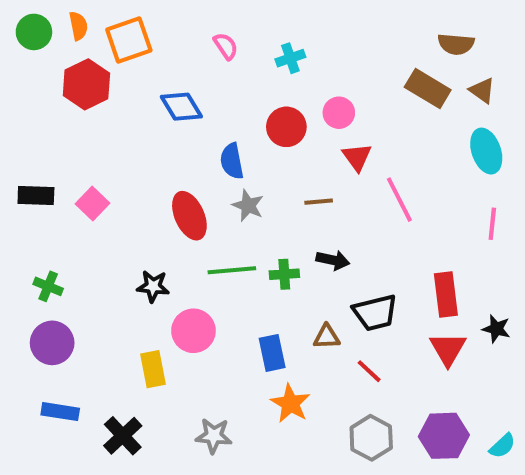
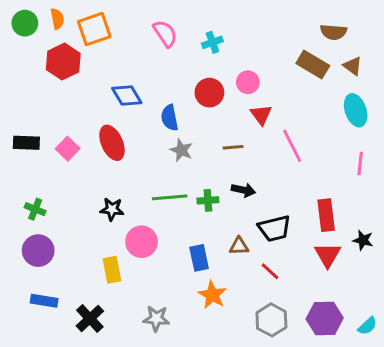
pink semicircle: (226, 46) -> (165, 33), size x1.4
blue diamond: (181, 107) -> (127, 96), moved
red ellipse: (189, 216) -> (112, 143), moved

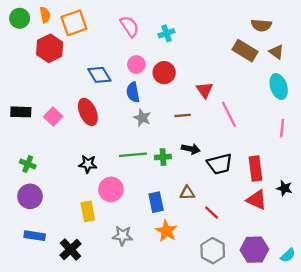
pink circle: (248, 82) -> (136, 65), moved
black trapezoid: (274, 228) -> (220, 164), moved
red triangle: (328, 255) -> (257, 200), turned -35
gray star: (156, 318) -> (123, 236), moved

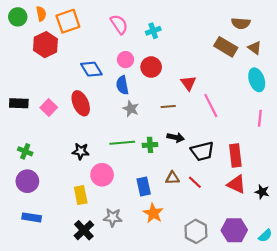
black star: (284, 188) -> (262, 192), moved
red line: (212, 213) -> (195, 182), moved
black cross: (70, 250) -> (84, 230), moved

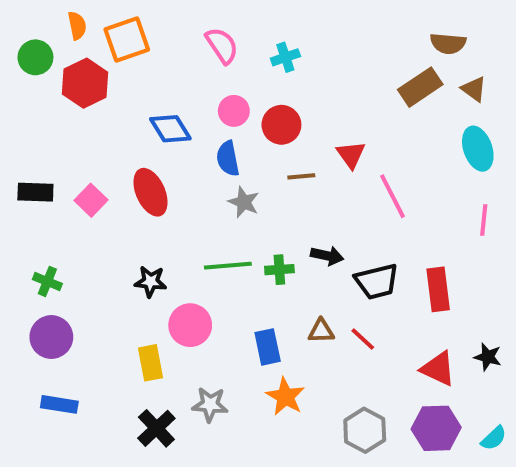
green circle: (18, 17) -> (35, 57), moved
brown rectangle: (226, 47) -> (420, 87), turned -65
brown line: (168, 107) -> (301, 176), moved
red triangle: (236, 184) -> (438, 369), moved

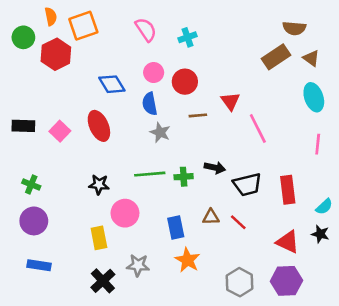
cyan semicircle: (494, 438) -> (324, 207), moved

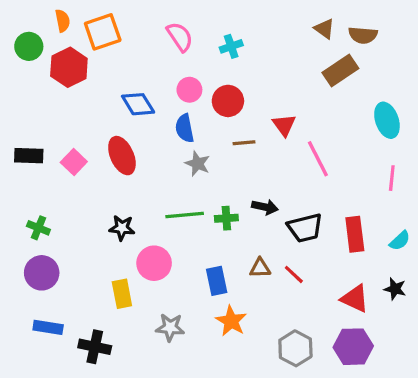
brown triangle: (311, 58) -> (324, 29), moved
cyan semicircle: (324, 207) -> (400, 241), moved
black cross: (103, 281) -> (95, 347), moved, turned -35

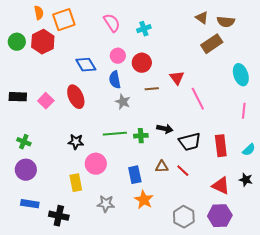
green circle: (29, 46) -> (17, 42), moved

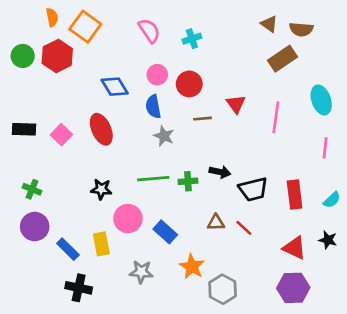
orange square: (64, 20) -> (85, 27), turned -35
pink line: (198, 99) -> (276, 117), moved, turned 35
blue rectangle: (135, 175) -> (165, 232), moved, turned -36
blue rectangle: (30, 204) -> (68, 249), moved, turned 36
gray hexagon: (184, 217) -> (223, 289), moved

